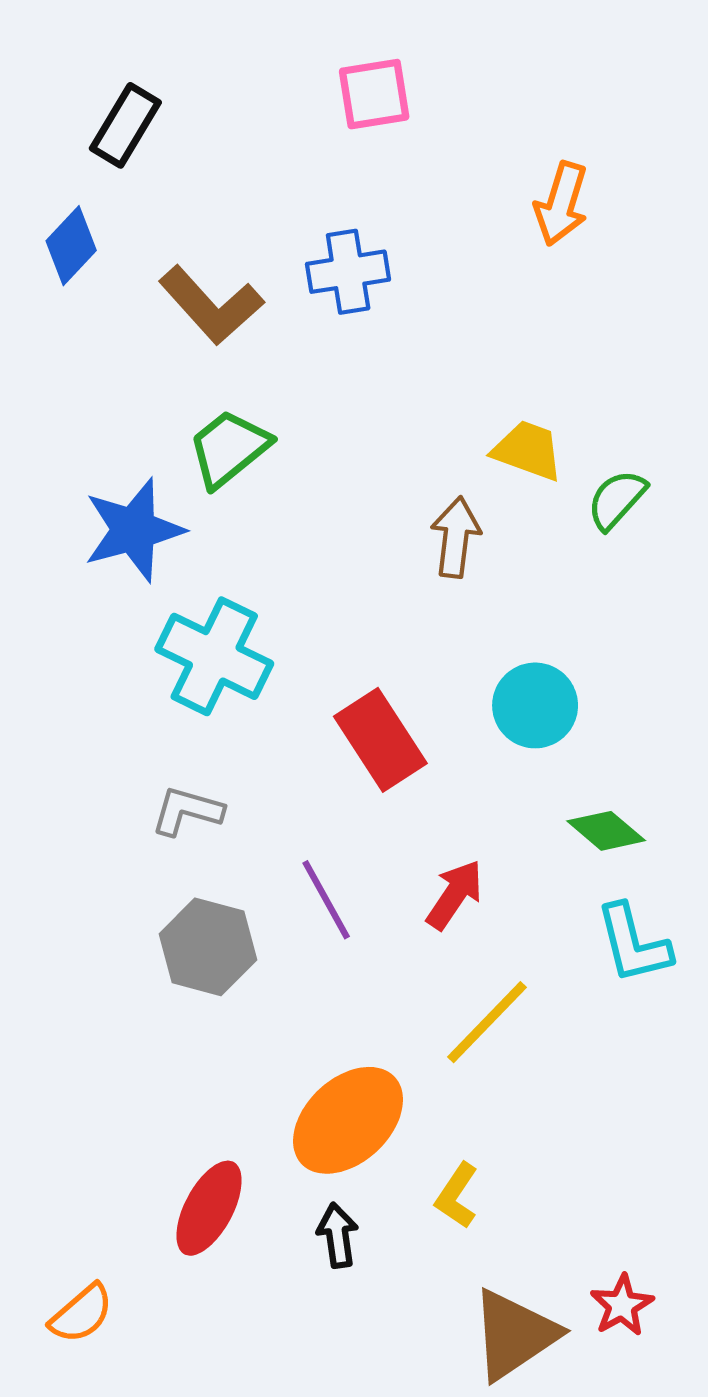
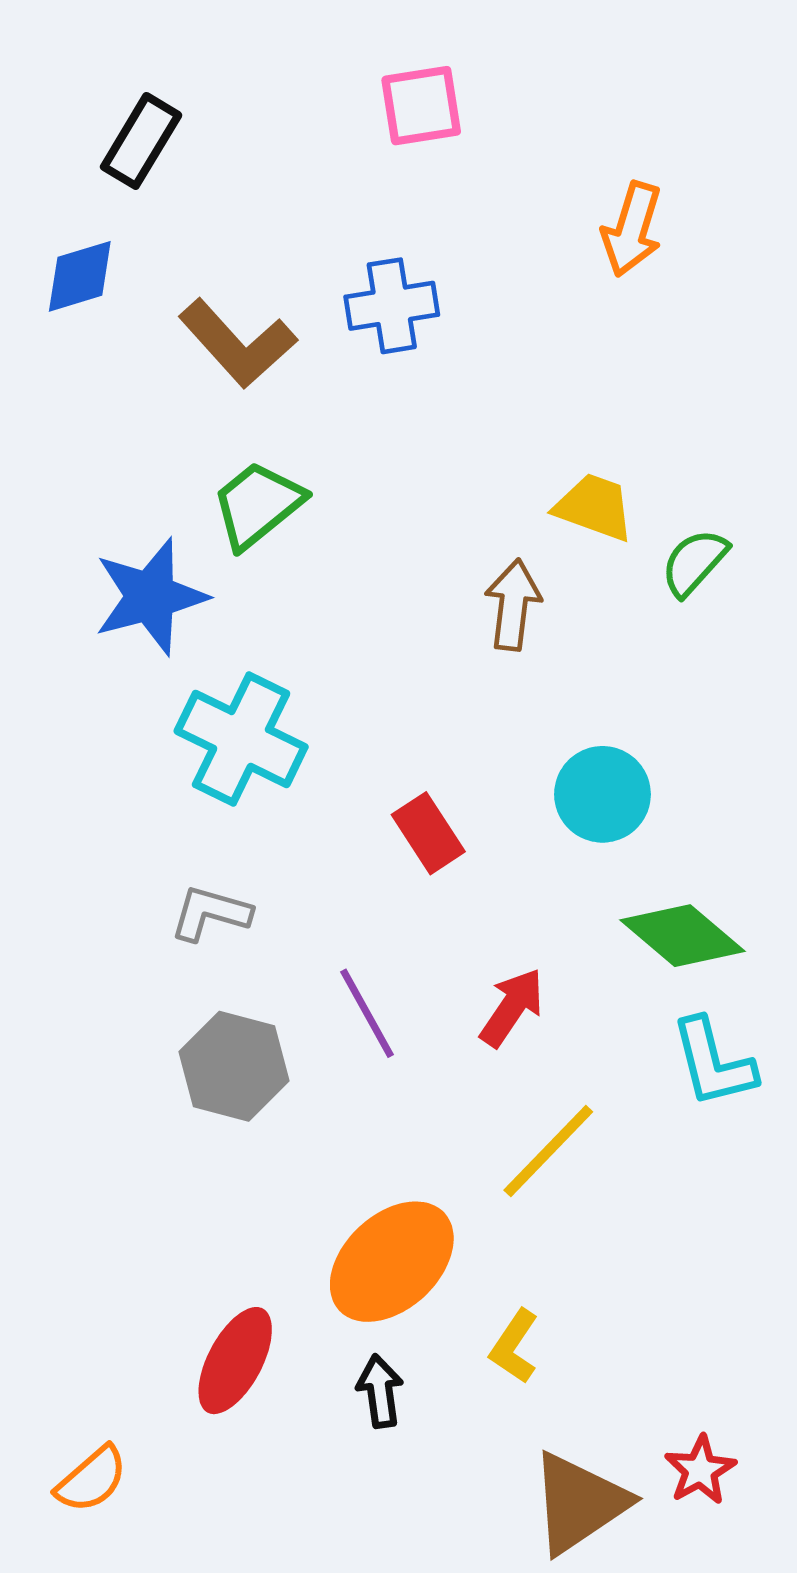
blue diamond: (71, 246) -> (80, 276), turned 30
red rectangle: (380, 740) -> (428, 833), size x0.7
green diamond: (606, 831) -> (683, 936), size x1.4

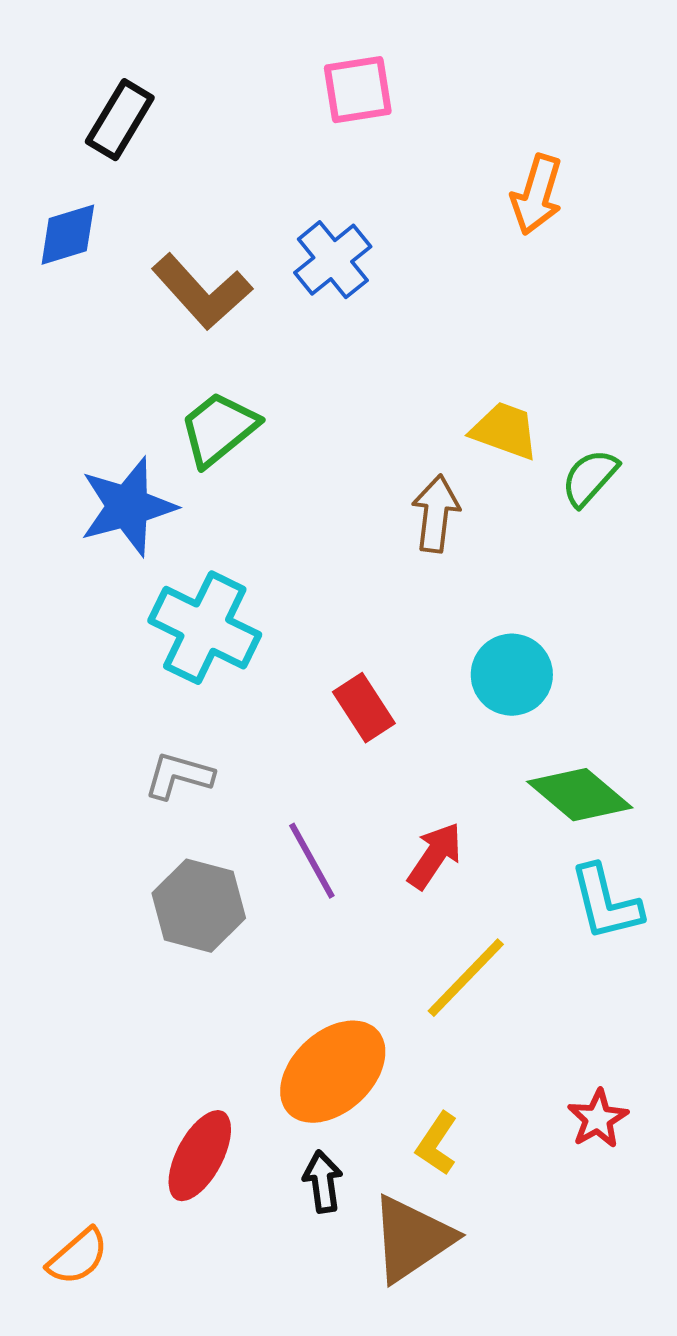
blue cross: (392, 306) -> (333, 260), turned -30
red star: (700, 1470) -> (598, 1119), moved
brown triangle: (579, 1503) -> (412, 1239), moved

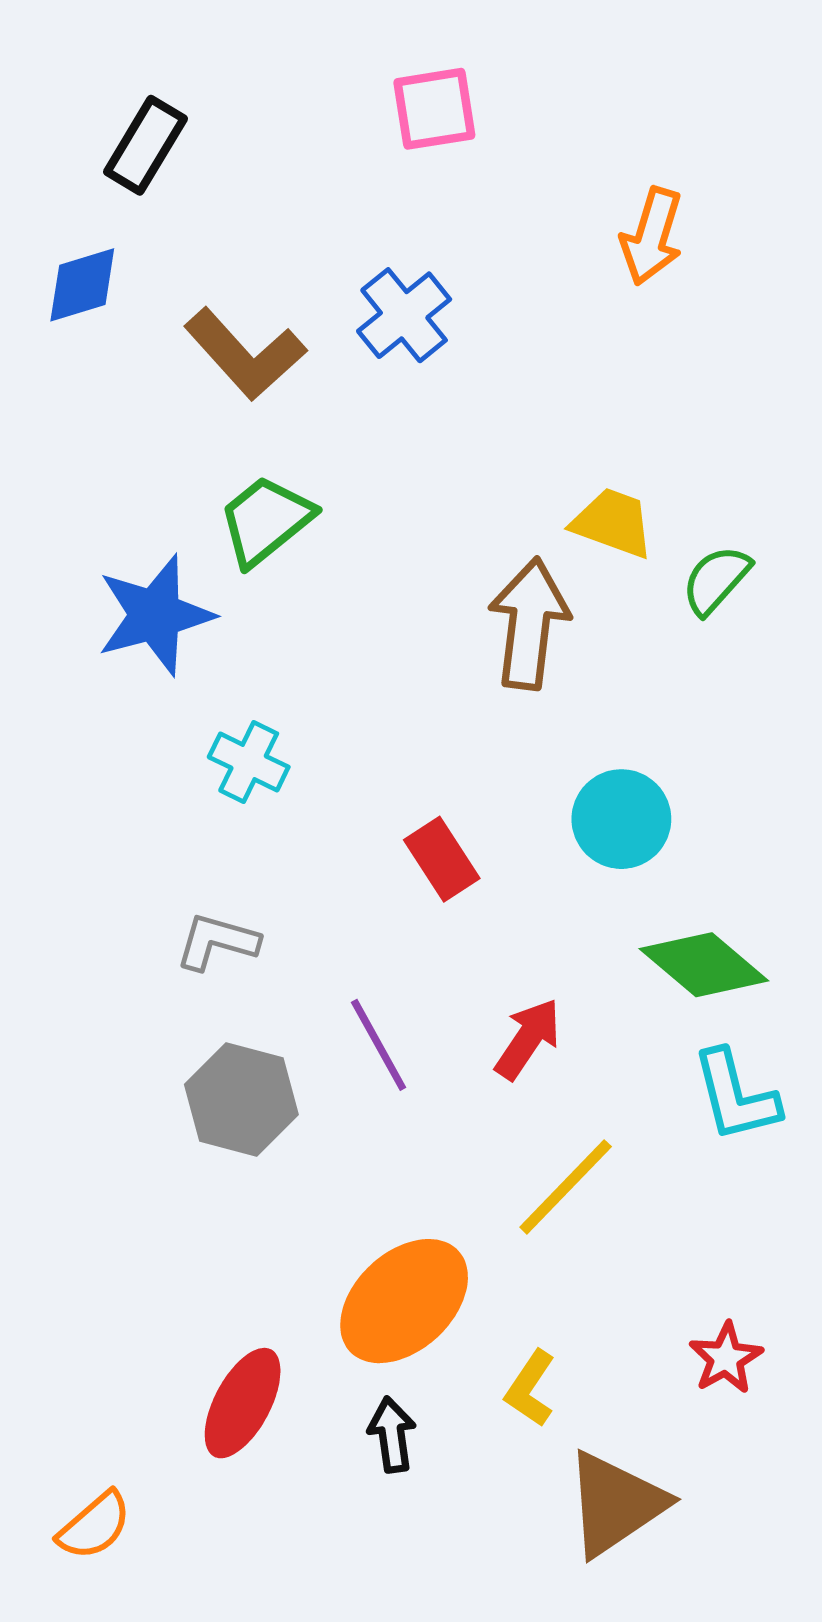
brown arrow: (436, 514) -> (529, 624), size x1.4
cyan cross: (205, 628) -> (249, 762), size x0.6
brown triangle: (412, 1239) -> (615, 1504), moved

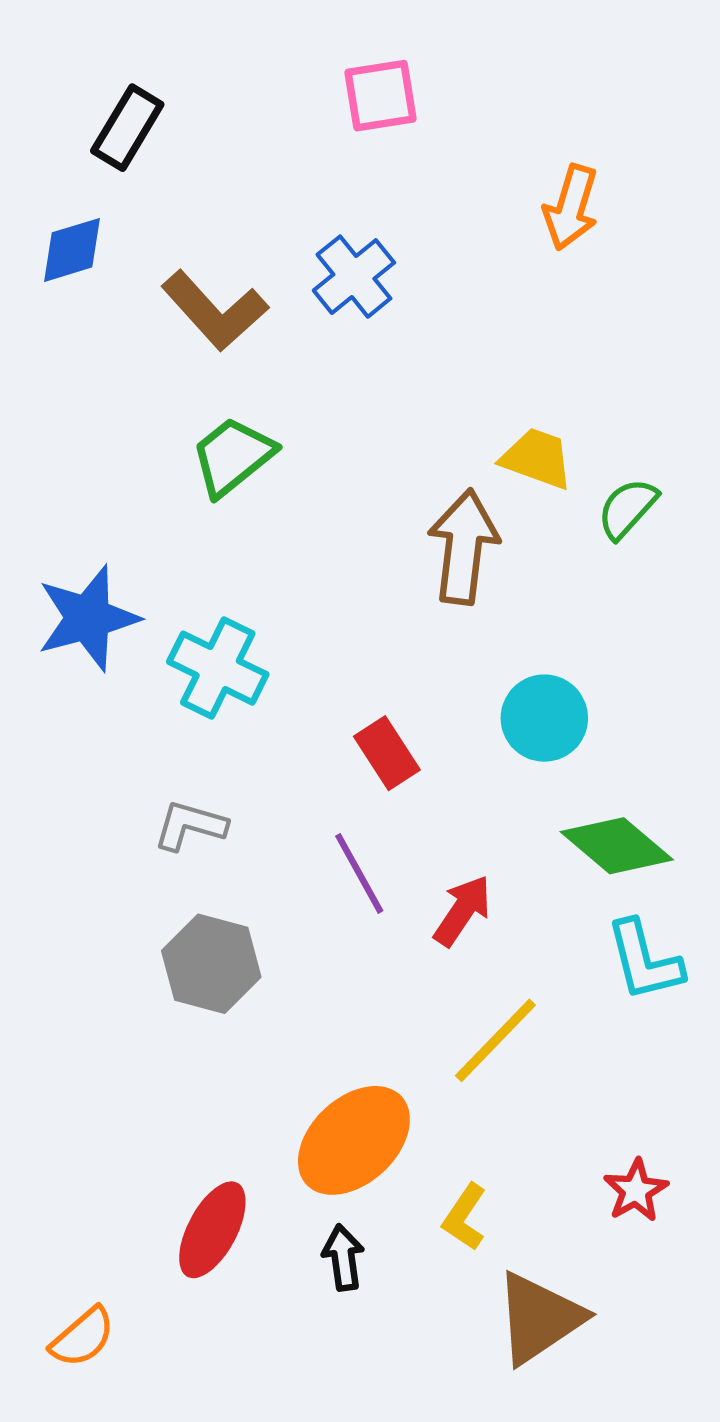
blue star: (155, 615) -> (88, 618), moved
cyan cross: (249, 762) -> (218, 668), size x1.4
purple line: (379, 1045) -> (359, 873), moved

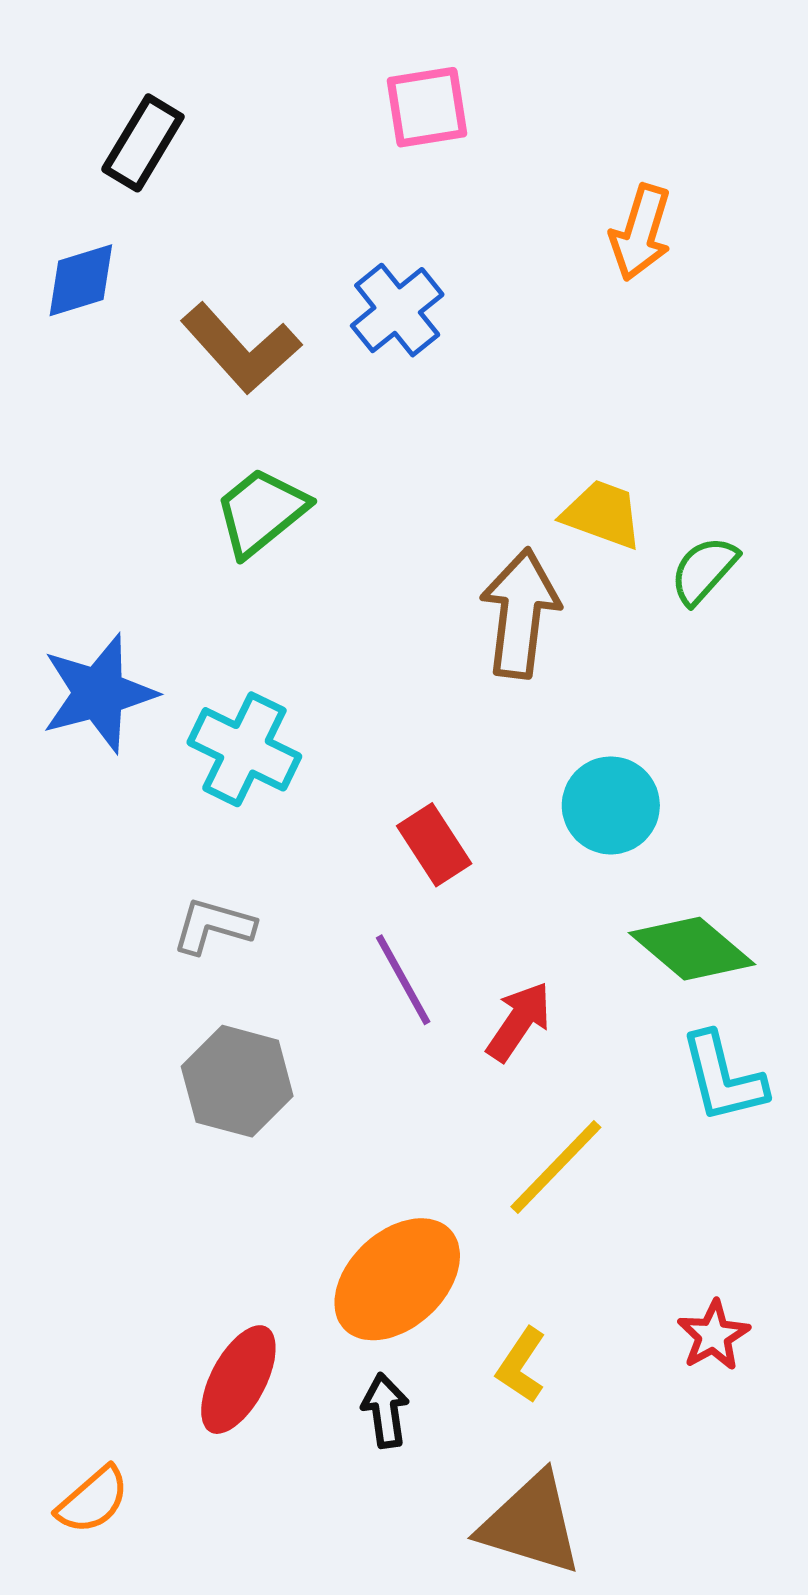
brown triangle: (539, 1318) -> (531, 1524), moved, turned 51

